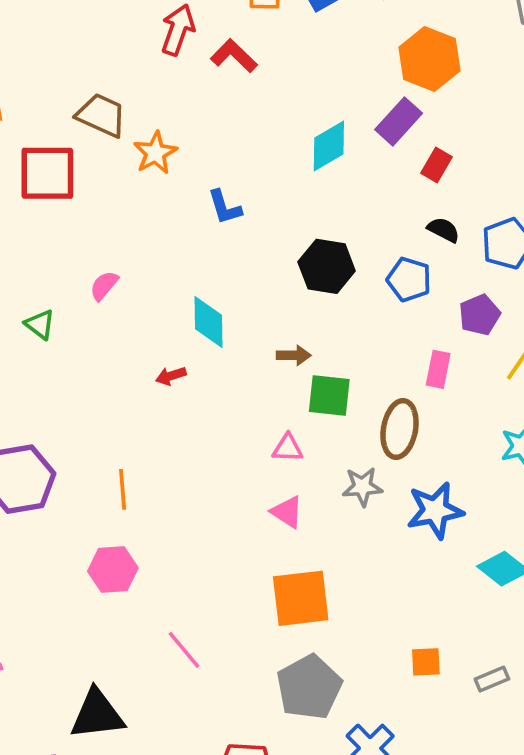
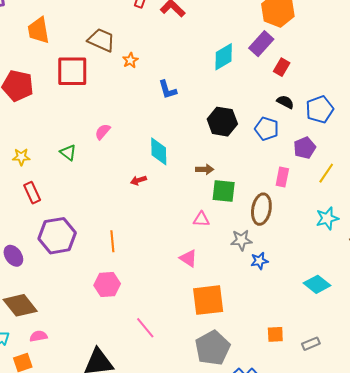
orange star: (155, 153) -> (130, 60), size x0.7
blue star: (435, 510) -> (259, 261), moved, size x0.6
pink triangle: (287, 512) -> (188, 258), moved

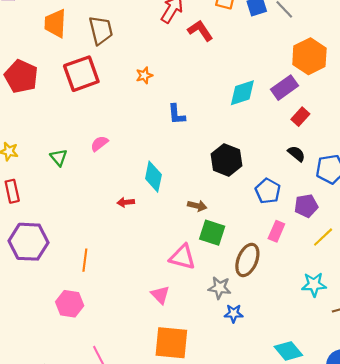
brown trapezoid: (101, 40) -> (101, 30), moved, turned 40
red square: (72, 71) -> (81, 74), turned -32
blue pentagon: (267, 129) -> (268, 191), moved
pink triangle: (201, 219) -> (182, 257), size x1.5

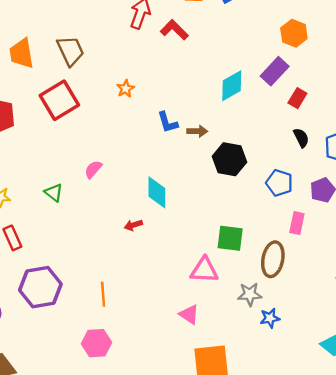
orange hexagon: (309, 56) -> (294, 33), size x0.7
black semicircle: (296, 154) -> (301, 138), turned 36
brown arrow: (197, 206) -> (197, 131), moved

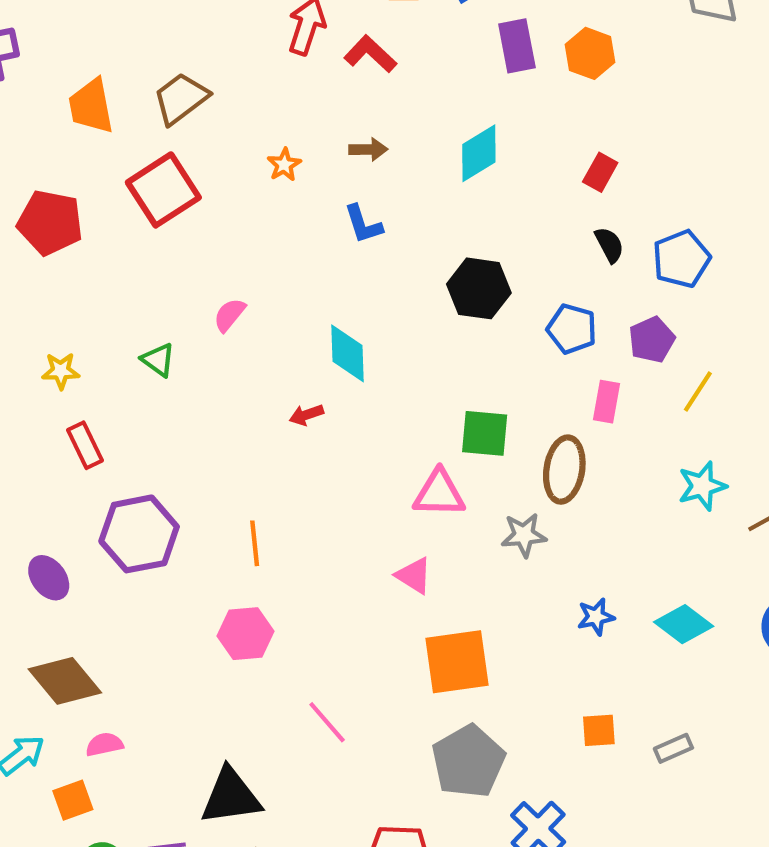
brown trapezoid: (70, 51) -> (181, 98), turned -100
purple rectangle: (275, 71) -> (517, 46), moved, turned -52
brown arrow: (197, 131) -> (368, 149), moved
blue star: (270, 318) -> (596, 617), moved

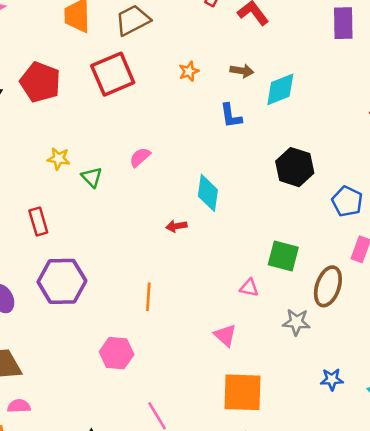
cyan diamond: (479, 153) -> (280, 89), moved
yellow star: (61, 371) -> (59, 159), moved
pink triangle: (439, 493) -> (249, 288), size x0.6
orange line: (255, 543) -> (148, 297), moved

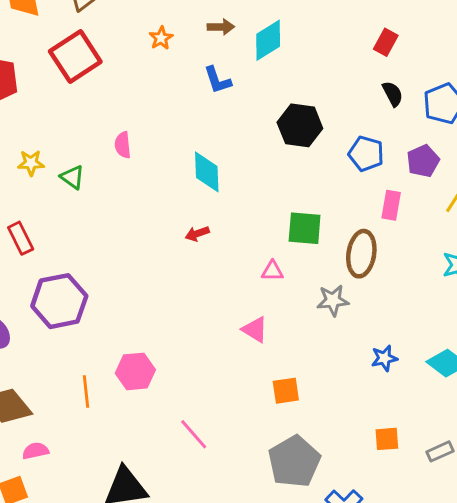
pink semicircle: (140, 157) -> (123, 145), turned -45
red arrow: (176, 226) -> (197, 234), moved
orange line: (148, 297) -> (86, 391), moved
orange square: (243, 392) -> (286, 391), size x0.6

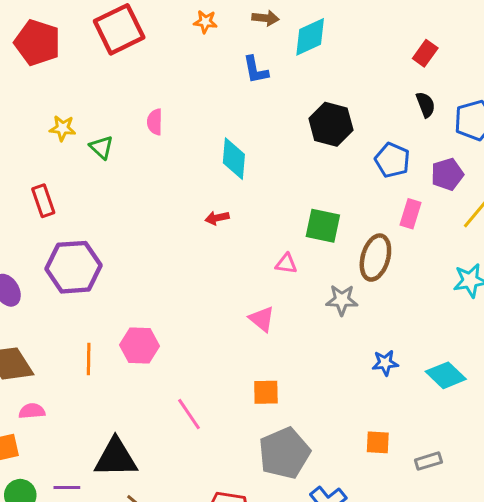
orange star: (161, 38) -> (205, 22), turned 30
orange square: (286, 391) -> (266, 392), moved

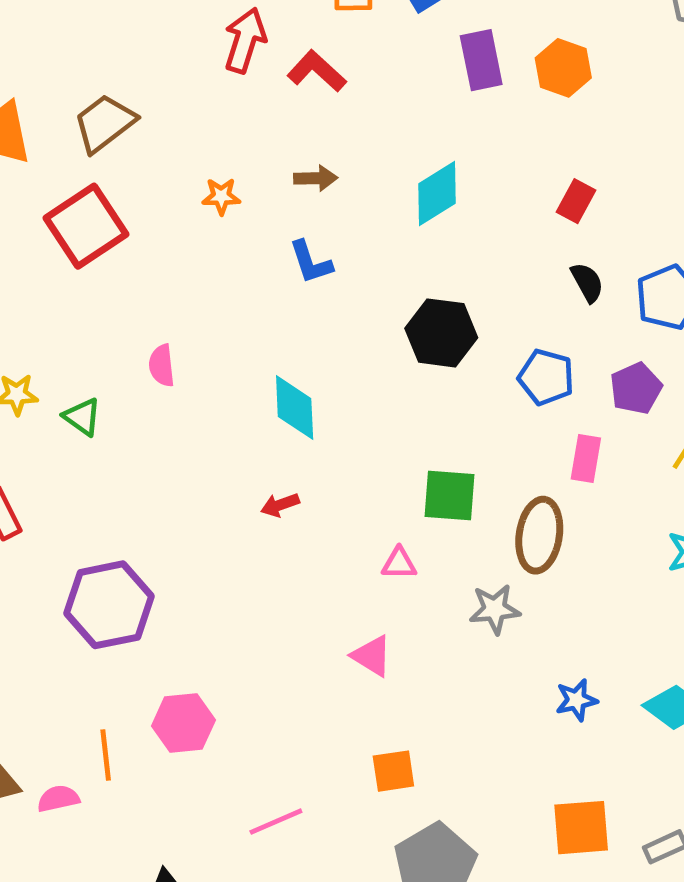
cyan diamond: (310, 37) -> (437, 194), moved
purple hexagon: (74, 267) -> (109, 605), moved
pink semicircle: (32, 411) -> (58, 799), moved
pink line: (189, 414) -> (276, 822), turned -72
orange square: (378, 442) -> (581, 828), size x1.5

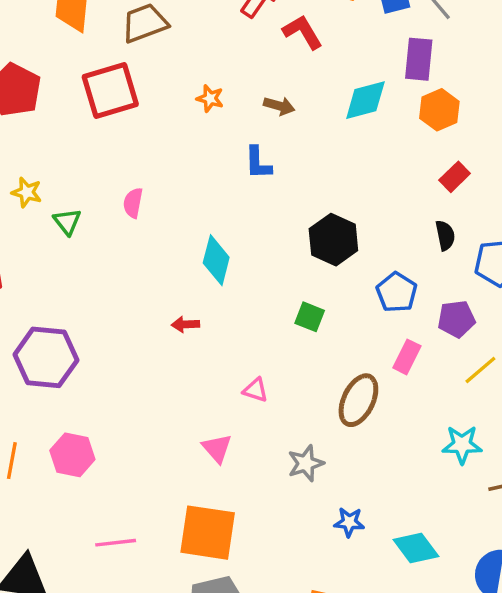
orange hexagon: (563, 68) -> (439, 110), moved
cyan diamond: (437, 194) -> (365, 100), moved
green square: (449, 496) -> (310, 317), moved, size x0.7
gray star: (495, 609) -> (306, 463), moved, turned -30
orange square: (393, 771) -> (208, 533), size x1.8

